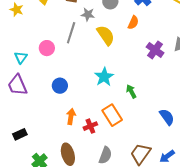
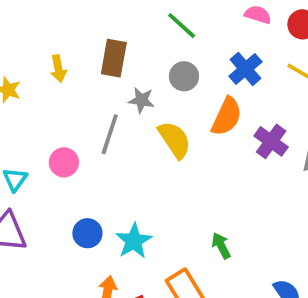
orange semicircle: (133, 23) -> (227, 117), size x1.5
purple cross: (155, 50) -> (271, 141), moved
cyan star: (104, 77) -> (134, 241), moved

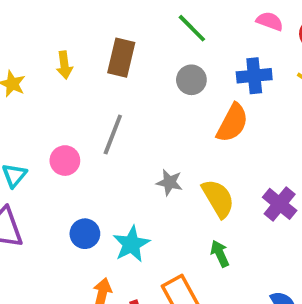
blue cross: (245, 69) -> (254, 76), turned 32
gray star: (141, 100) -> (169, 182), moved
yellow semicircle: (175, 140) -> (218, 198), moved
purple cross: (271, 141) -> (280, 204), moved

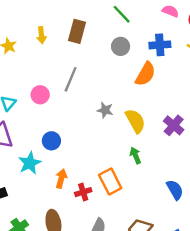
cyan star: (131, 244) -> (30, 163), moved

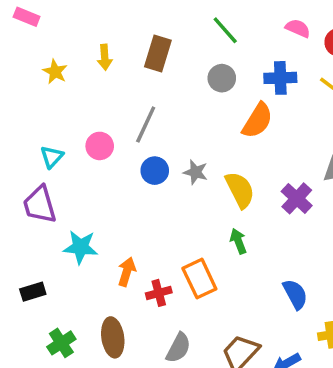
blue circle: (51, 141) -> (155, 171), moved
cyan star: (30, 163) -> (81, 247), turned 30

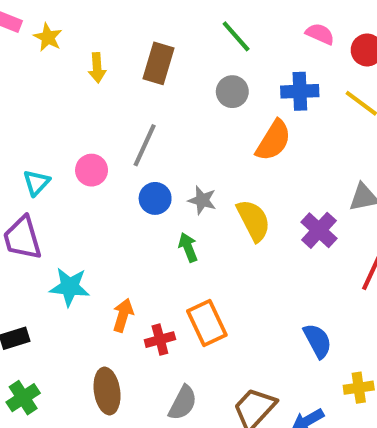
yellow star: (55, 72) -> (48, 37), moved
green arrow: (238, 241) -> (188, 247), moved
green cross: (61, 343) -> (23, 398), moved

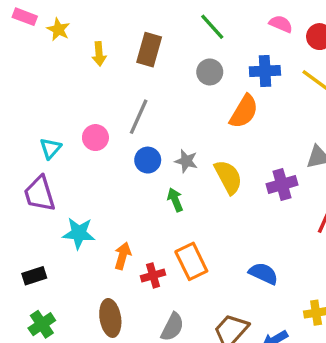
purple cross: (319, 230) -> (282, 184), turned 32
blue semicircle: (317, 341) -> (263, 273), moved, turned -36

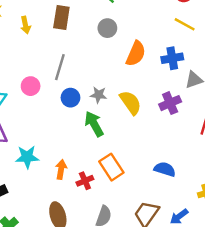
blue cross: (265, 71) -> (172, 58), moved
green arrow: (175, 200) -> (94, 124), size x1.5

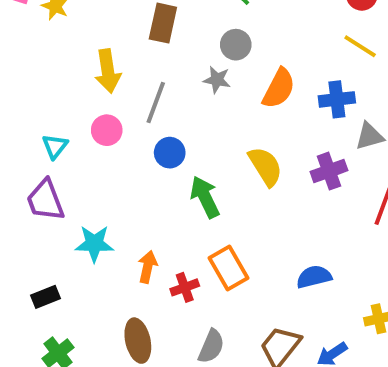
yellow arrow: (25, 25) -> (108, 71), moved, size x1.5
gray star: (98, 95) -> (217, 80), moved
blue semicircle: (165, 169) -> (314, 277), turned -35

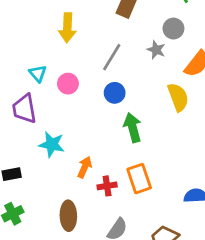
yellow arrow: (108, 71) -> (67, 28), moved
pink circle: (107, 130) -> (68, 84), moved
cyan triangle: (55, 146) -> (38, 73), turned -30
yellow semicircle: (265, 166) -> (178, 97), moved

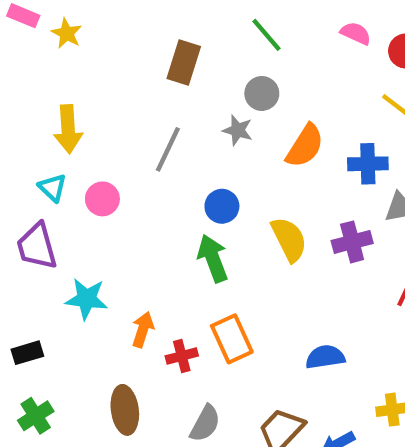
yellow arrow: (67, 28) -> (68, 129), moved
blue circle: (115, 93) -> (222, 206), moved
yellow semicircle: (178, 97) -> (289, 239), moved

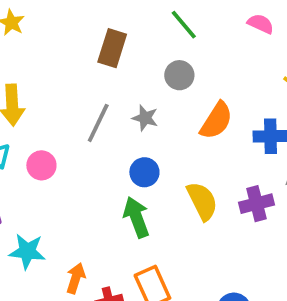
gray star: (238, 130) -> (145, 118), moved

